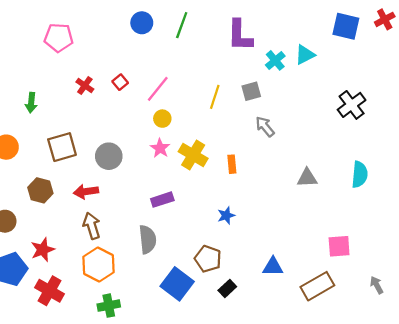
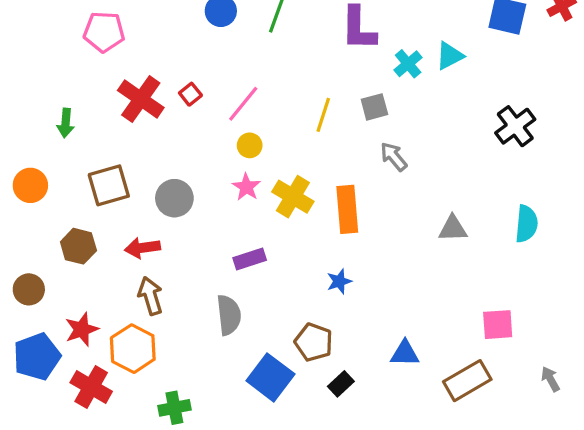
red cross: (85, 86) -> (141, 99), size x1.8
orange rectangle: (232, 164) -> (347, 209), size x1.8
orange hexagon: (98, 265) -> (133, 349), moved

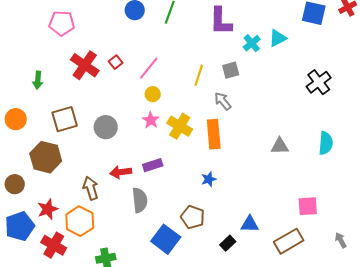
gray arrow: (394, 157) -> (223, 101), moved
brown hexagon: (78, 246) -> (46, 157), size x1.4
red arrow: (142, 248) -> (121, 172), moved
black rectangle: (341, 384) -> (228, 243), moved

